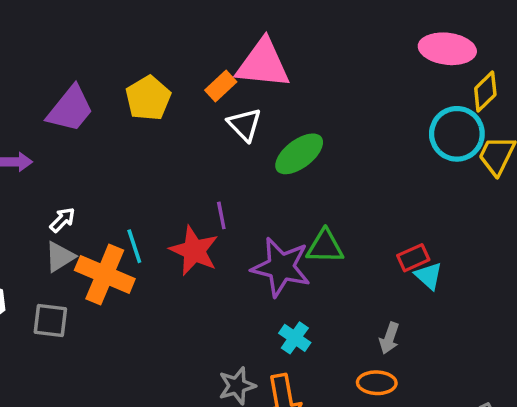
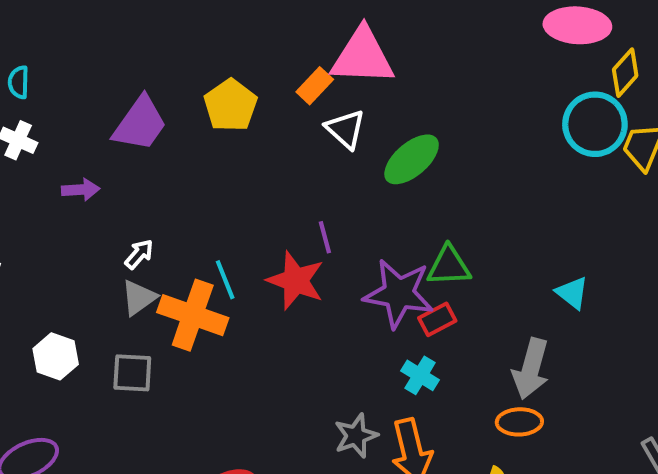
red rectangle: (413, 258) -> (437, 319), moved
gray arrow: (389, 338) -> (531, 369), size x1.6

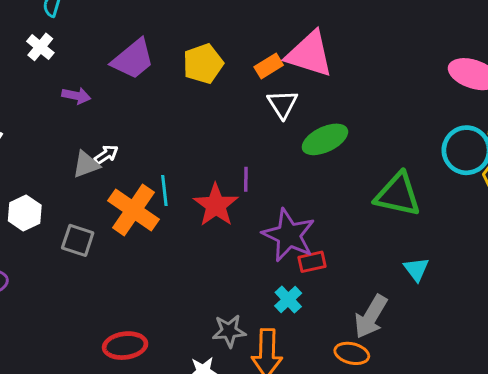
green triangle: (449, 266) -> (398, 195), moved, size x1.4
gray triangle: (139, 298) -> (86, 165), moved

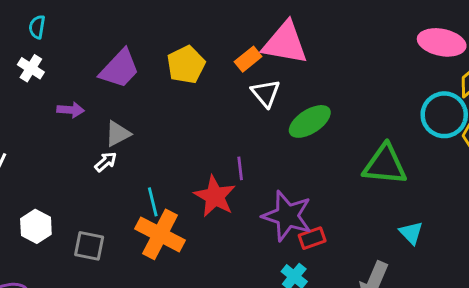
gray triangle: (86, 165) -> (118, 134), moved
cyan line: (164, 191) -> (153, 202), moved
orange cross: (133, 210) -> (160, 234), moved

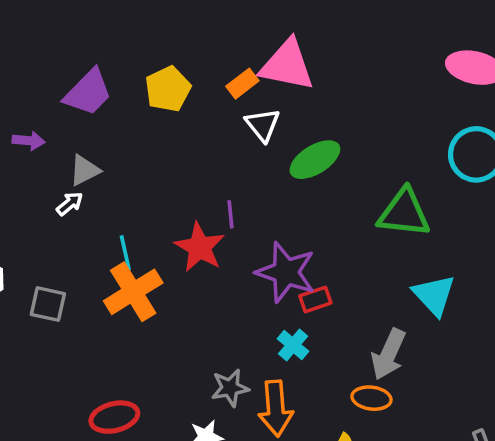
cyan triangle: (411, 233) -> (434, 295), size x1.5
orange cross: (160, 234) -> (133, 292), turned 30

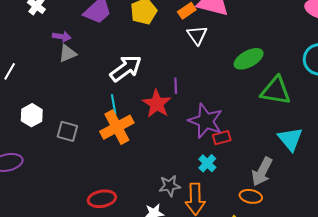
green ellipse: (315, 160) -> (249, 59), moved
gray triangle: (85, 170) -> (67, 53), moved
white arrow: (70, 204) -> (126, 68), moved, size x2.0

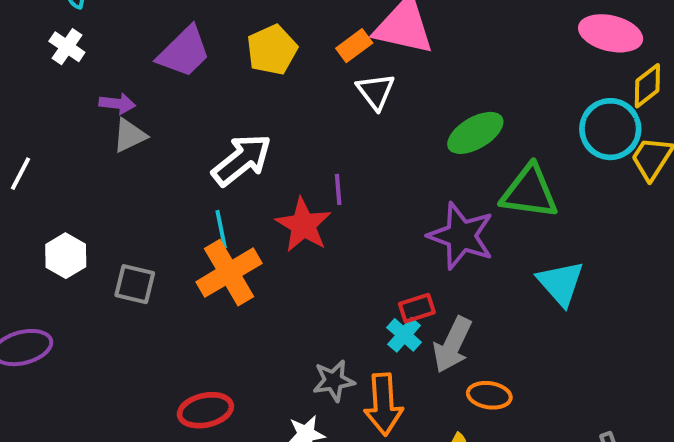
purple star: (206, 121) -> (461, 236), moved
red rectangle: (222, 138) -> (417, 308), moved
gray arrow: (262, 172) -> (452, 345), moved

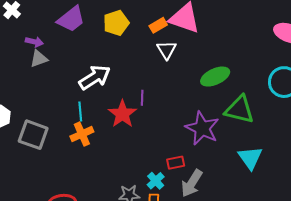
orange cross: (229, 273) -> (82, 134), size x0.7
gray square: (135, 284) -> (33, 135), size x1.4
cyan cross: (404, 335) -> (156, 181), moved

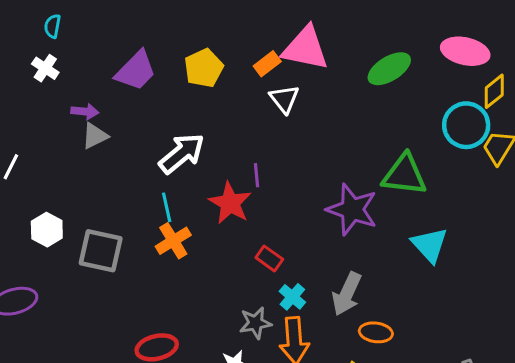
green ellipse: (215, 77) -> (389, 69), moved
red rectangle: (176, 163) -> (269, 258), moved, turned 54

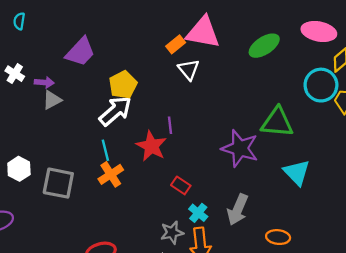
white cross: (45, 68) -> (15, 74), moved
yellow pentagon: (204, 68) -> (123, 85), moved
orange ellipse: (376, 332) -> (278, 237), moved

